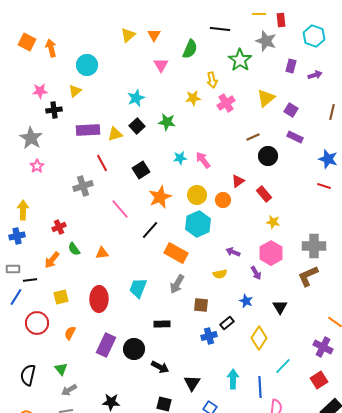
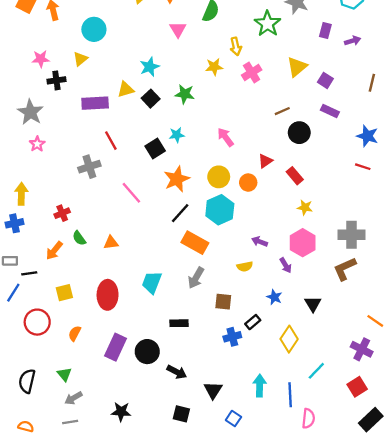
yellow triangle: (115, 134) -> (126, 89), moved
cyan star: (180, 158) -> (177, 135), moved
black line: (150, 230) -> (180, 213), moved

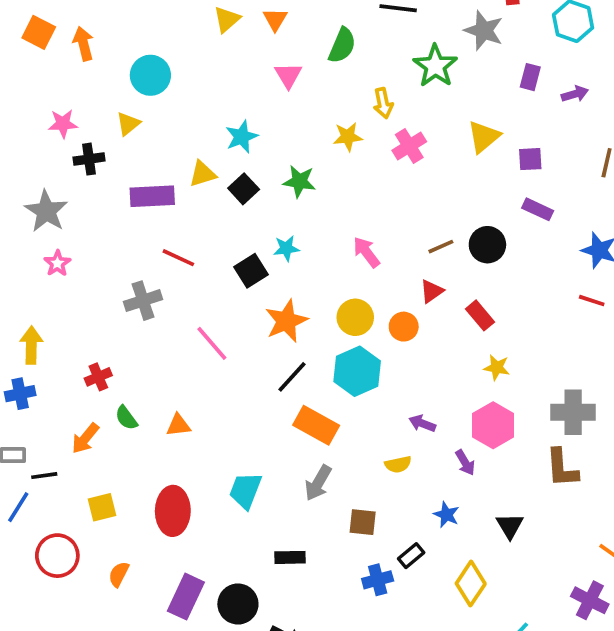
purple square: (325, 80) -> (530, 159), turned -35
brown line: (282, 111) -> (441, 247), moved
red line: (111, 141) -> (178, 258), turned -36
brown L-shape: (345, 269) -> (562, 468), turned -70

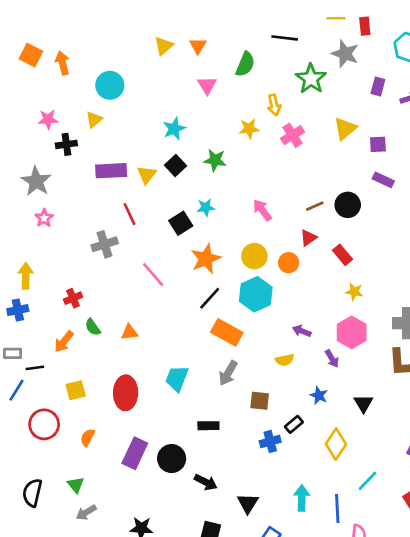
yellow triangle: (203, 174) -> (147, 175), moved, turned -36
red line: (178, 258) -> (130, 214), turned 40

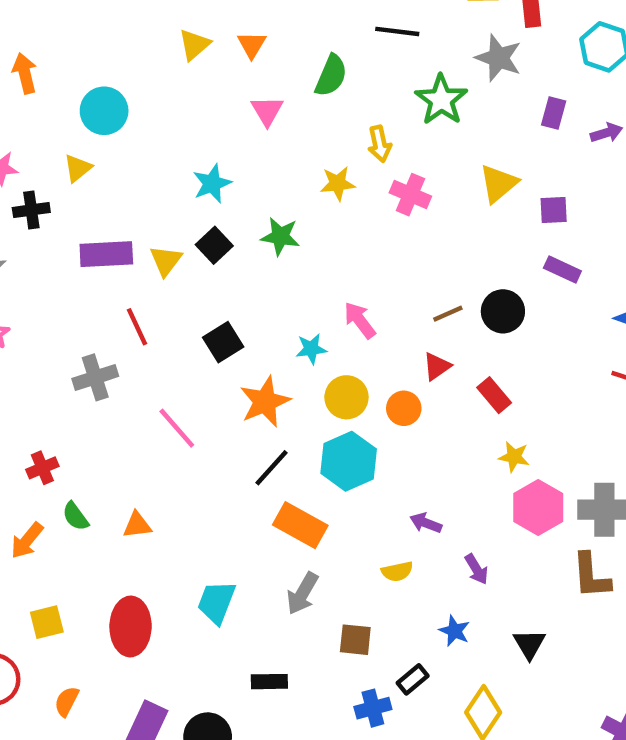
pink cross: (293, 135) -> (410, 195), turned -35
cyan star: (206, 207) -> (311, 349), moved
pink hexagon: (352, 332) -> (538, 507), moved

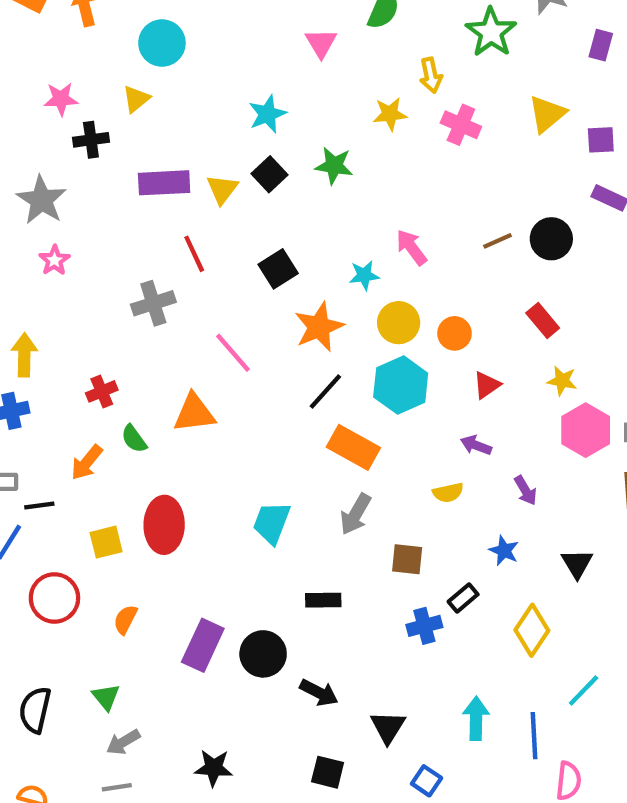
red triangle: (437, 366) -> (487, 385), moved
orange triangle: (137, 525) -> (194, 413), moved, size x1.5
red ellipse: (131, 626) -> (164, 525), moved

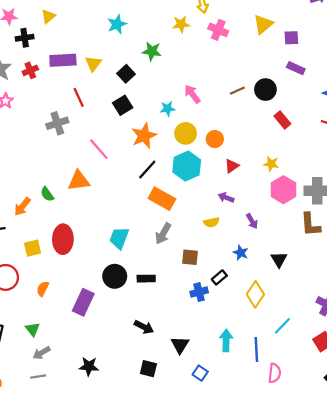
black square: (270, 174) -> (126, 74), moved
red rectangle: (543, 320) -> (282, 120), moved
red cross: (102, 391) -> (30, 70), moved
black circle: (263, 654) -> (115, 276), moved

